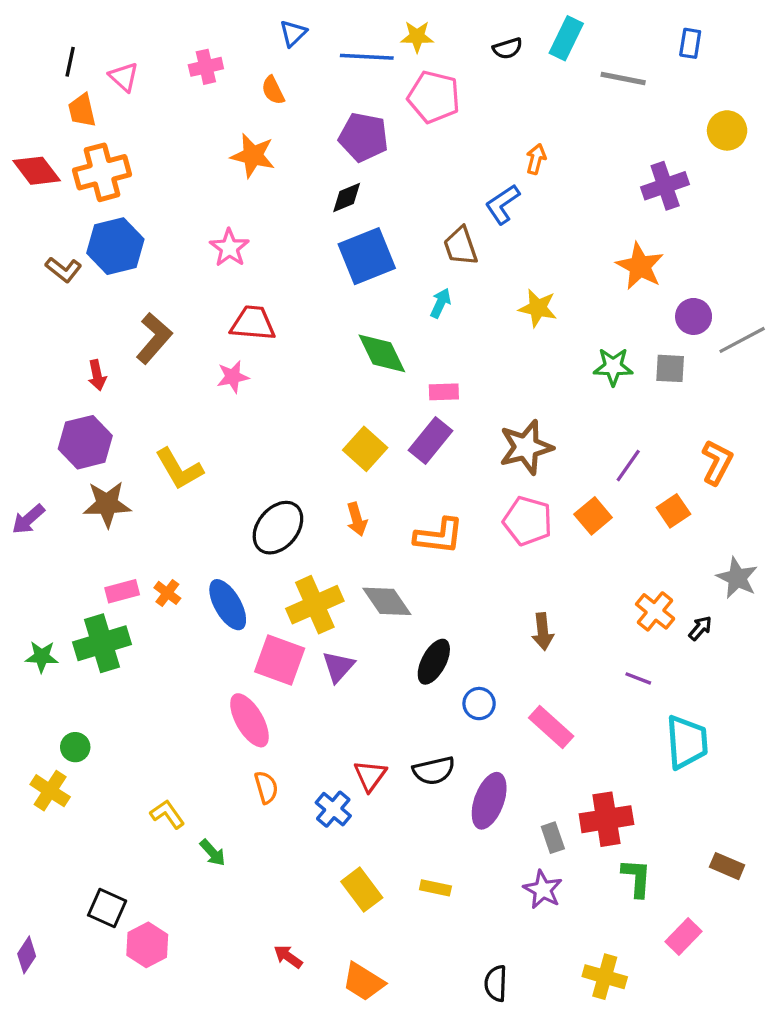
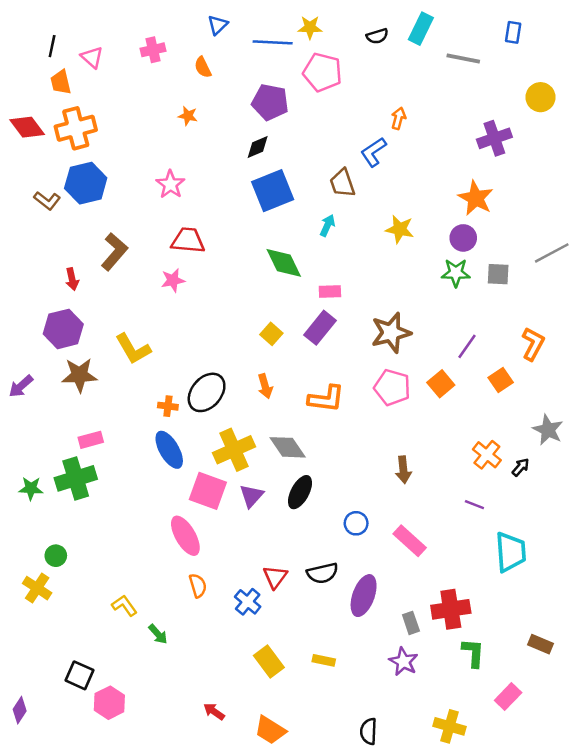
orange star: (253, 156) -> (188, 116), size x0.6
purple circle: (694, 316) -> (463, 238), moved
yellow square: (365, 449) -> (271, 334), size x0.7
orange cross: (167, 593) -> (168, 406), moved, turned -30
black ellipse: (434, 662) -> (300, 492), moved

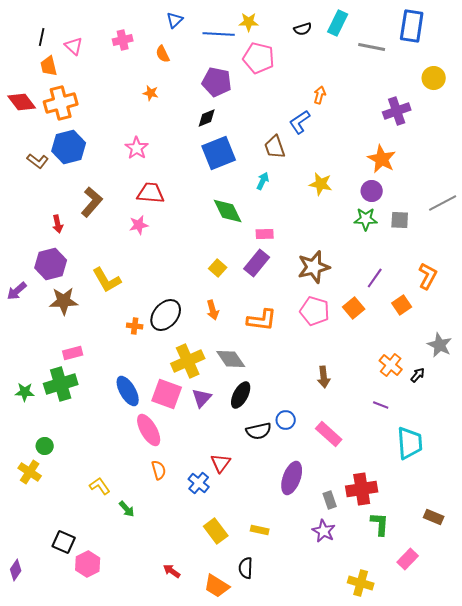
blue rectangle: (513, 32) -> (412, 26), size x1.8
purple arrow: (21, 386) -> (17, 291), moved
blue ellipse: (169, 450) -> (128, 391), moved
black semicircle: (322, 573) -> (259, 431), moved
black semicircle: (369, 731) -> (246, 568), moved

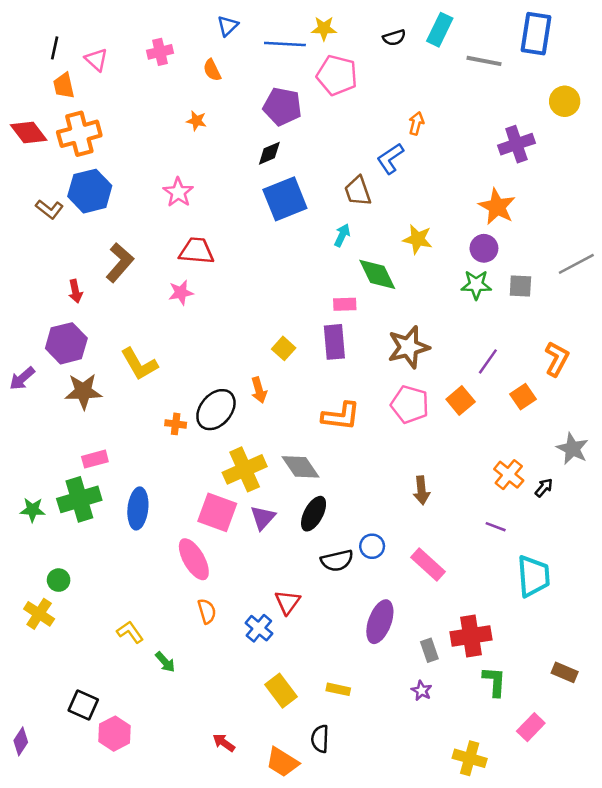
green diamond: (228, 211) -> (377, 274), moved
purple rectangle: (257, 263) -> (334, 342), turned -44
orange arrow: (213, 310) -> (259, 390), moved
blue ellipse: (128, 391) -> (138, 508), moved, turned 36
purple star: (324, 531) -> (422, 691), size x0.7

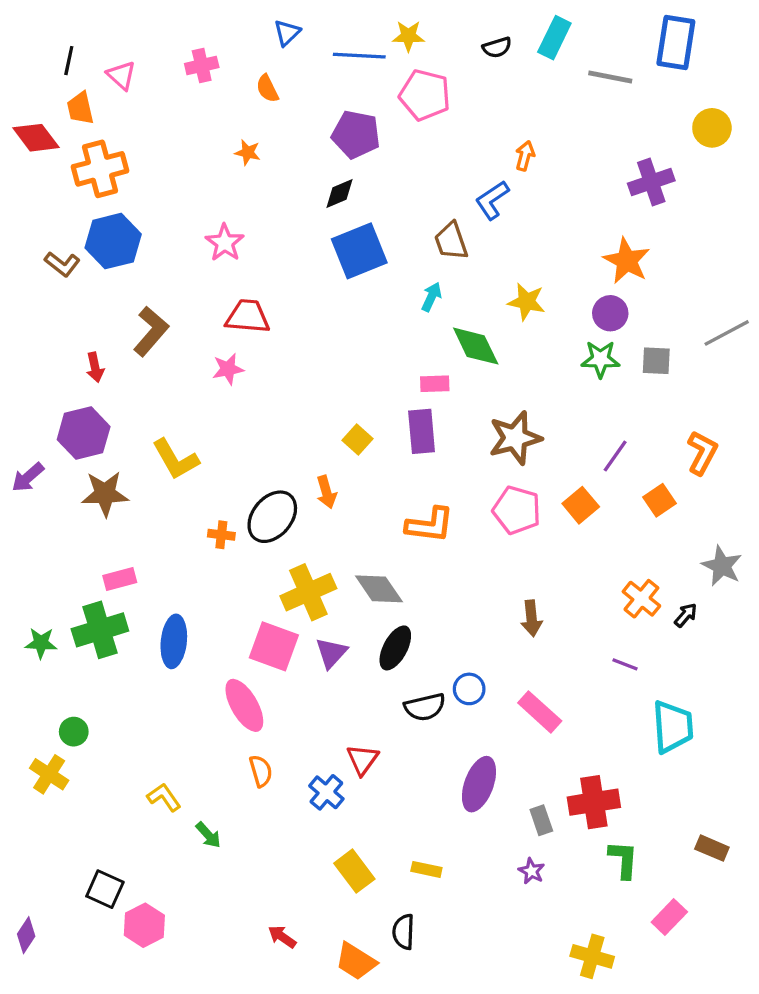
red diamond: (29, 132) -> (36, 138), moved

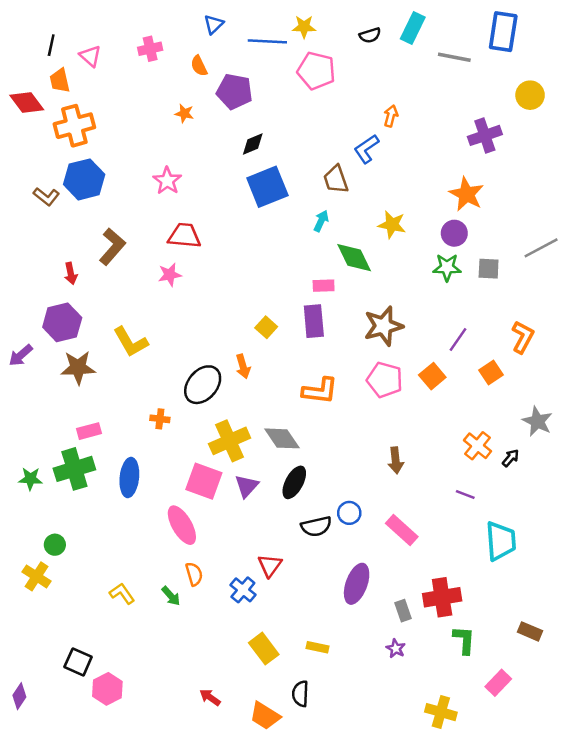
purple pentagon: (356, 134) -> (234, 91), moved
orange cross: (221, 535) -> (160, 419), moved
green arrow: (208, 835) -> (171, 596), moved

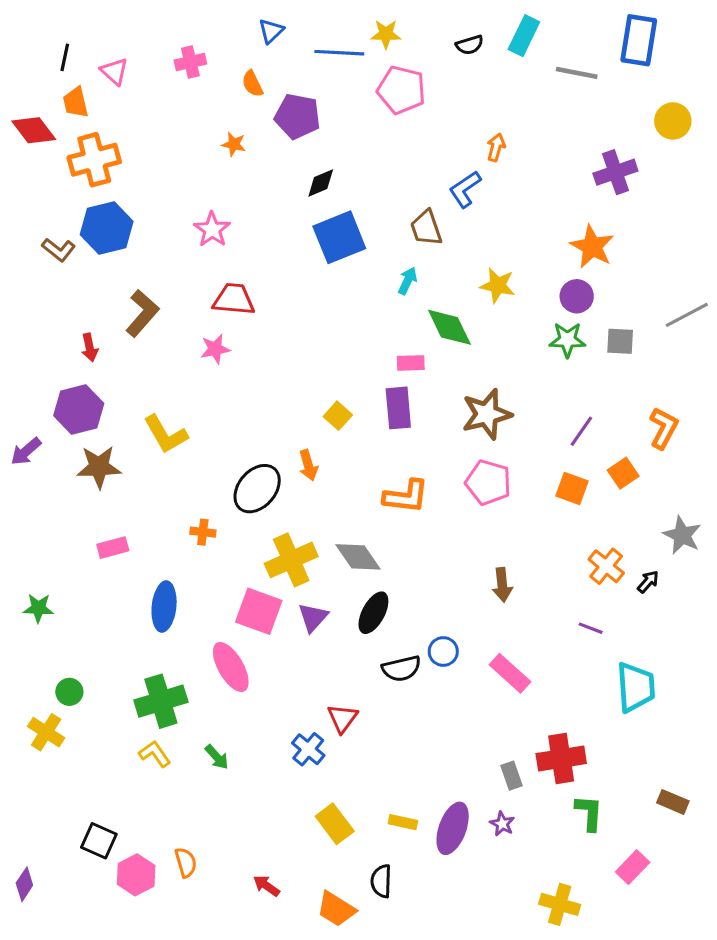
orange square: (432, 376) -> (572, 489), moved, turned -30
green cross: (74, 469) -> (161, 701), moved
orange semicircle: (194, 574) -> (186, 862), moved
purple ellipse: (357, 584) -> (453, 828), moved

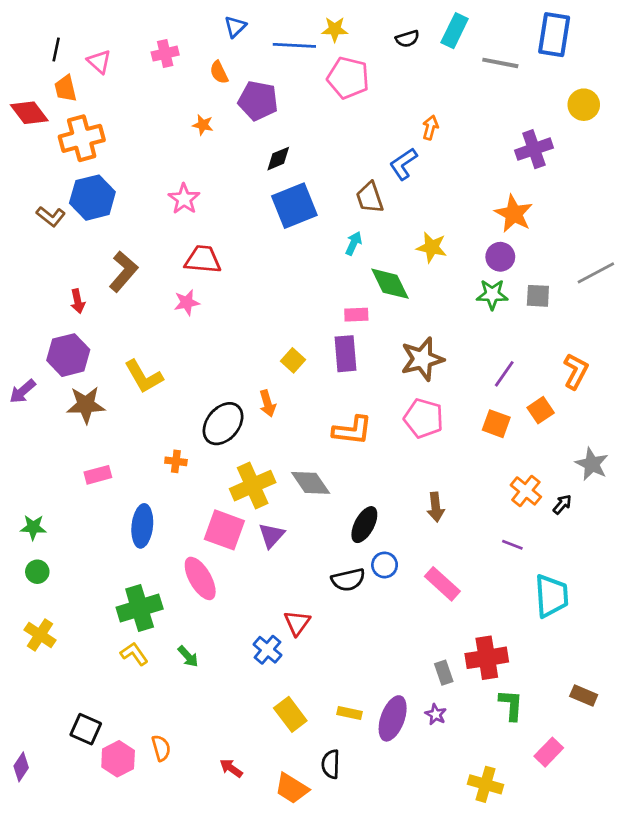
black ellipse: (373, 613) -> (364, 525), moved
green circle: (69, 692) -> (37, 572), moved

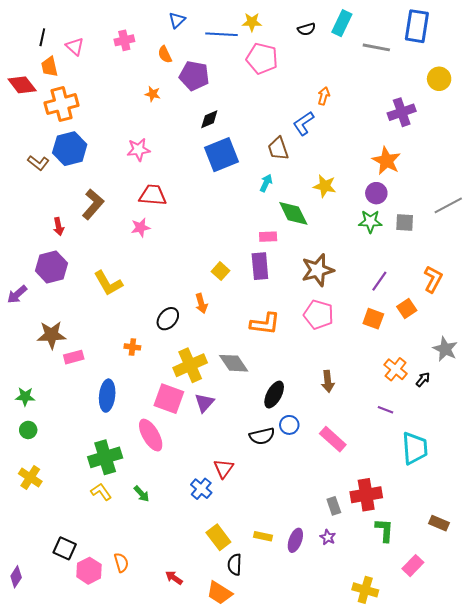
pink star: (184, 199) -> (138, 150), turned 30
brown star: (86, 405) -> (51, 335), moved
black ellipse: (223, 424) -> (168, 319), size x0.7
purple ellipse: (393, 718) -> (295, 540), size x0.7
black semicircle: (331, 764) -> (235, 565), moved

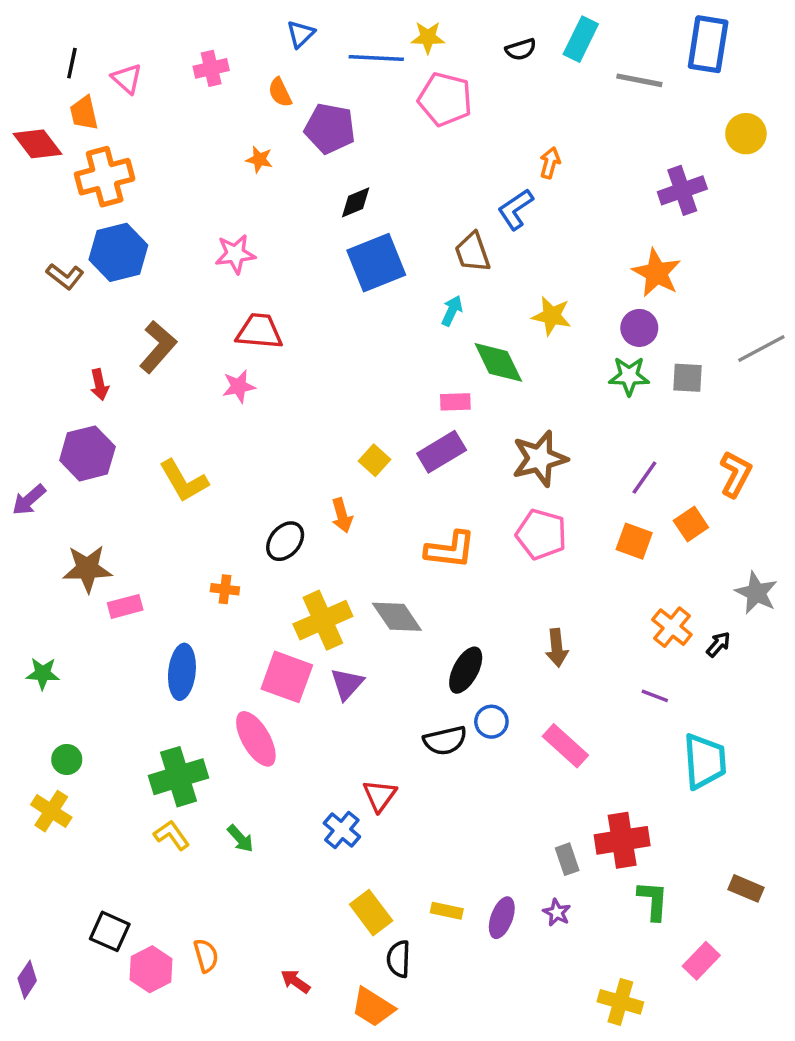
purple rectangle: (260, 266) -> (442, 452), turned 64
green circle: (28, 430) -> (67, 759), moved

